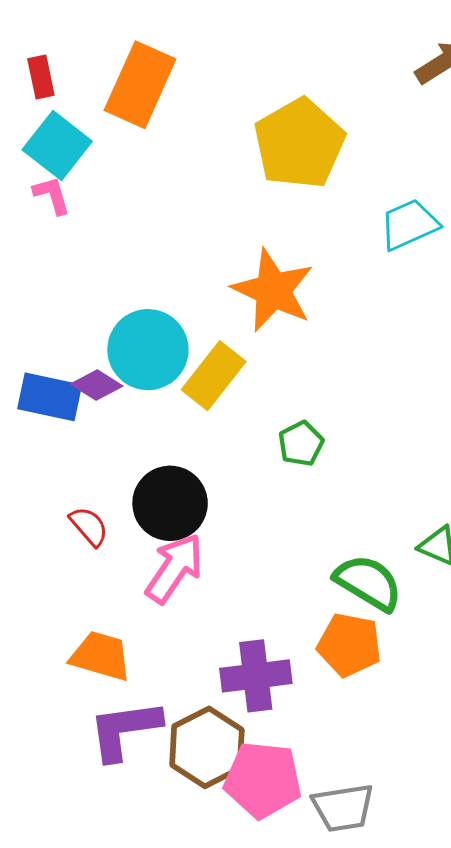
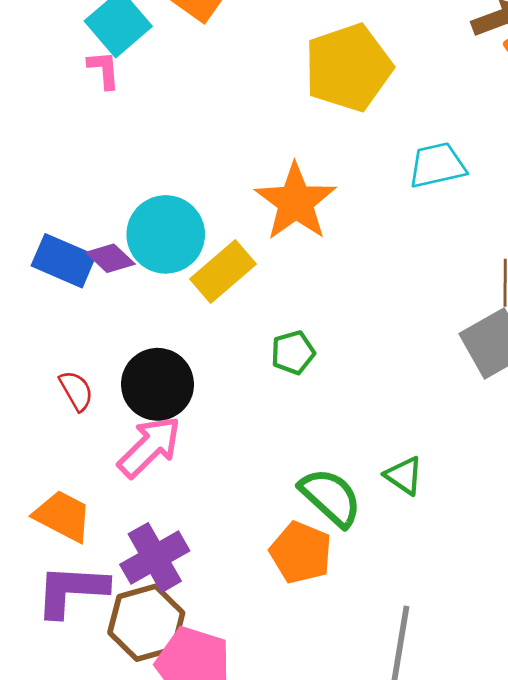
purple cross: (256, 676) -> (155, 558), moved, turned -34

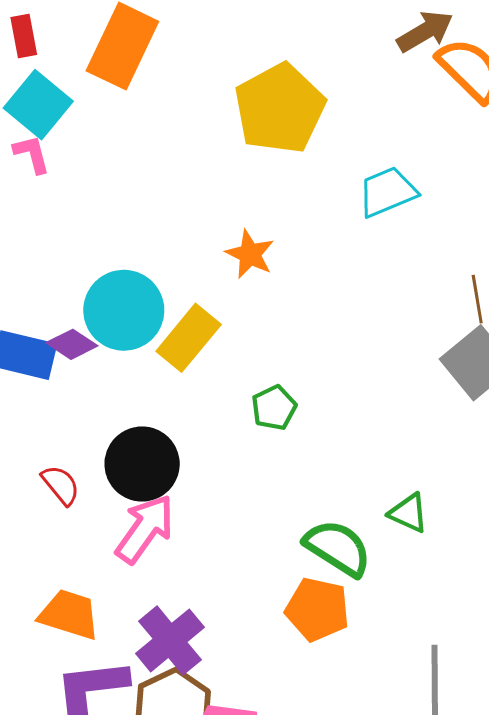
orange star: (296, 202) -> (250, 254), size x0.6

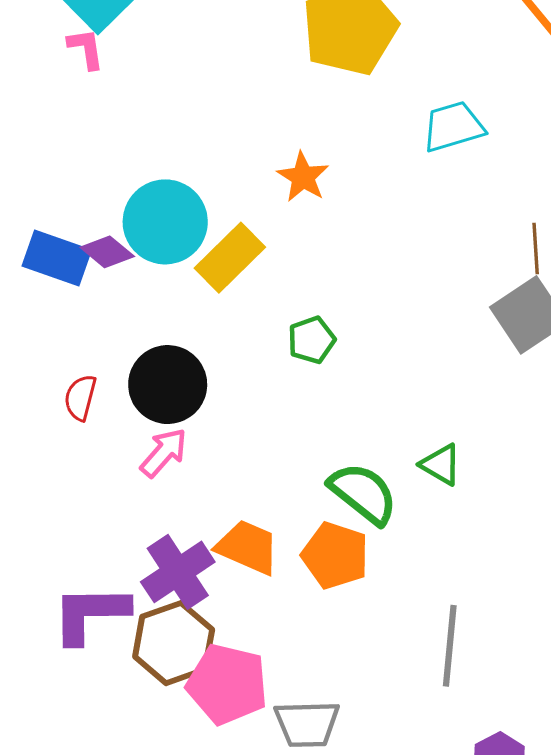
red semicircle: (61, 485) -> (80, 398), turned -132
pink arrow: (145, 529) -> (164, 453), size x0.7
orange trapezoid: (69, 614) -> (248, 547), moved

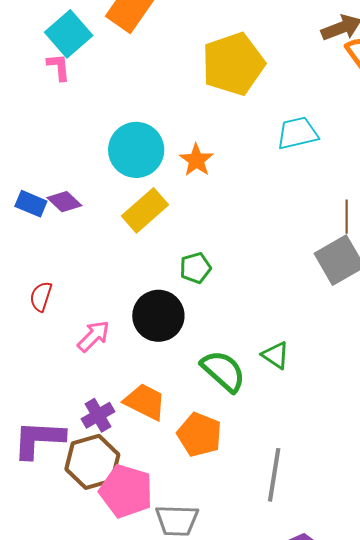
cyan circle: (165, 222) -> (136, 150), moved
blue rectangle: (57, 258) -> (31, 204), size x0.7
black circle: (168, 385) -> (158, 316), moved
orange pentagon: (335, 555) -> (199, 435), moved
purple cross: (178, 572) -> (98, 415), size x0.7

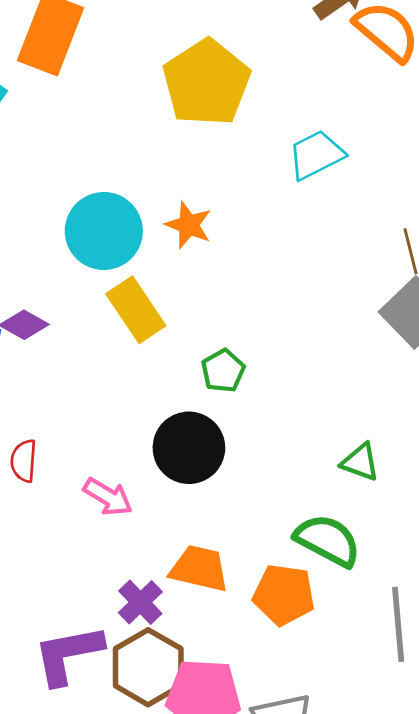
yellow rectangle: (145, 210) -> (136, 310), turned -69
pink arrow: (94, 336) -> (108, 497), turned 90
green semicircle: (223, 371) -> (328, 540), moved

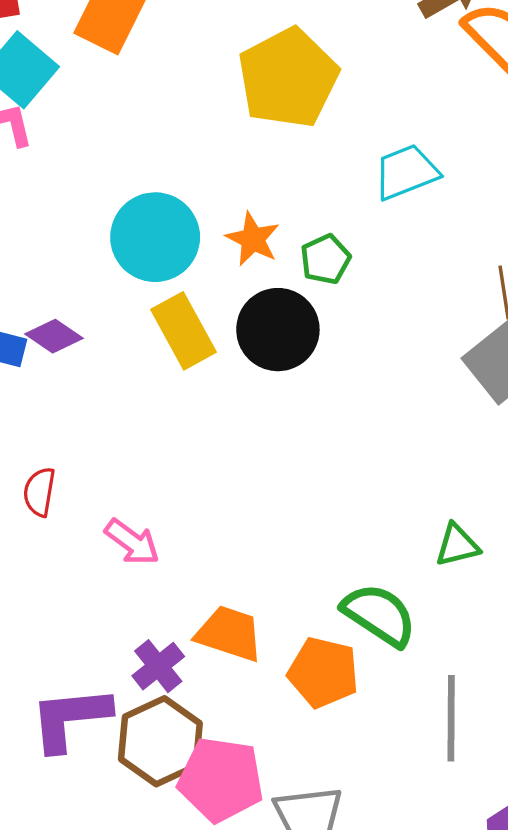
green pentagon: (223, 371) -> (325, 259), moved
black circle: (189, 448) -> (278, 330), moved
green triangle: (360, 462) -> (457, 545), moved, turned -39

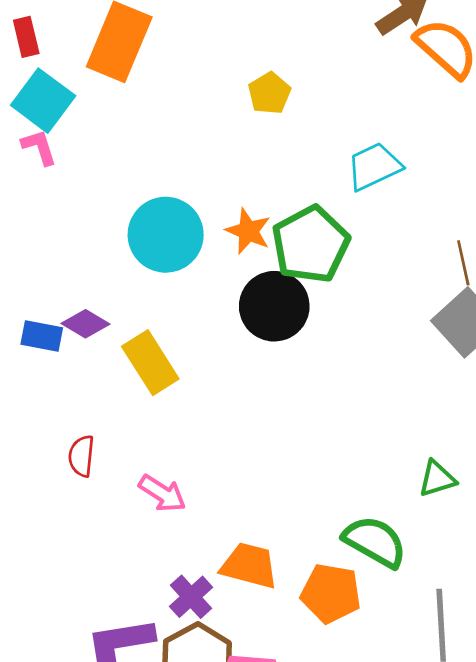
yellow pentagon: (288, 78) -> (269, 93), size x0.5
green pentagon: (325, 259) -> (311, 244), size x1.8
yellow rectangle: (183, 331) -> (150, 363), moved

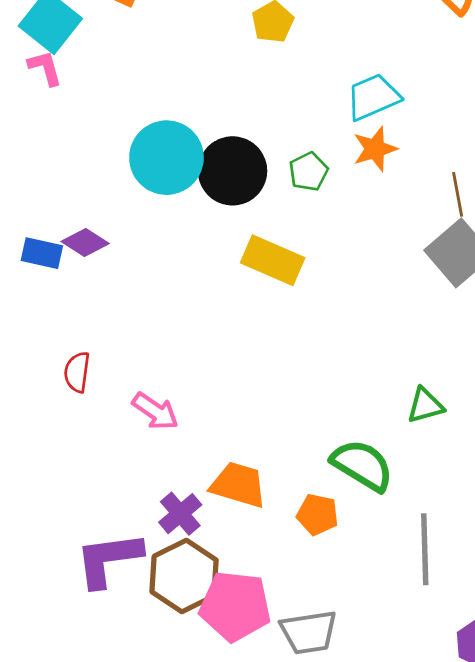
orange star: (248, 231) -> (375, 149), moved, turned 30
green pentagon: (311, 244) -> (308, 172), size x0.5
black circle: (274, 306) -> (233, 171), moved
yellow rectangle: (150, 363) -> (273, 260), moved, turned -36
orange pentagon: (331, 593) -> (317, 515), size x0.7

